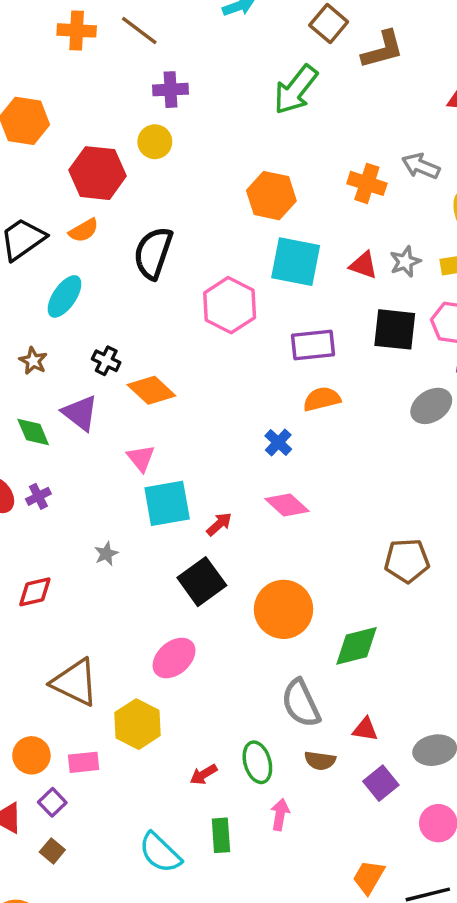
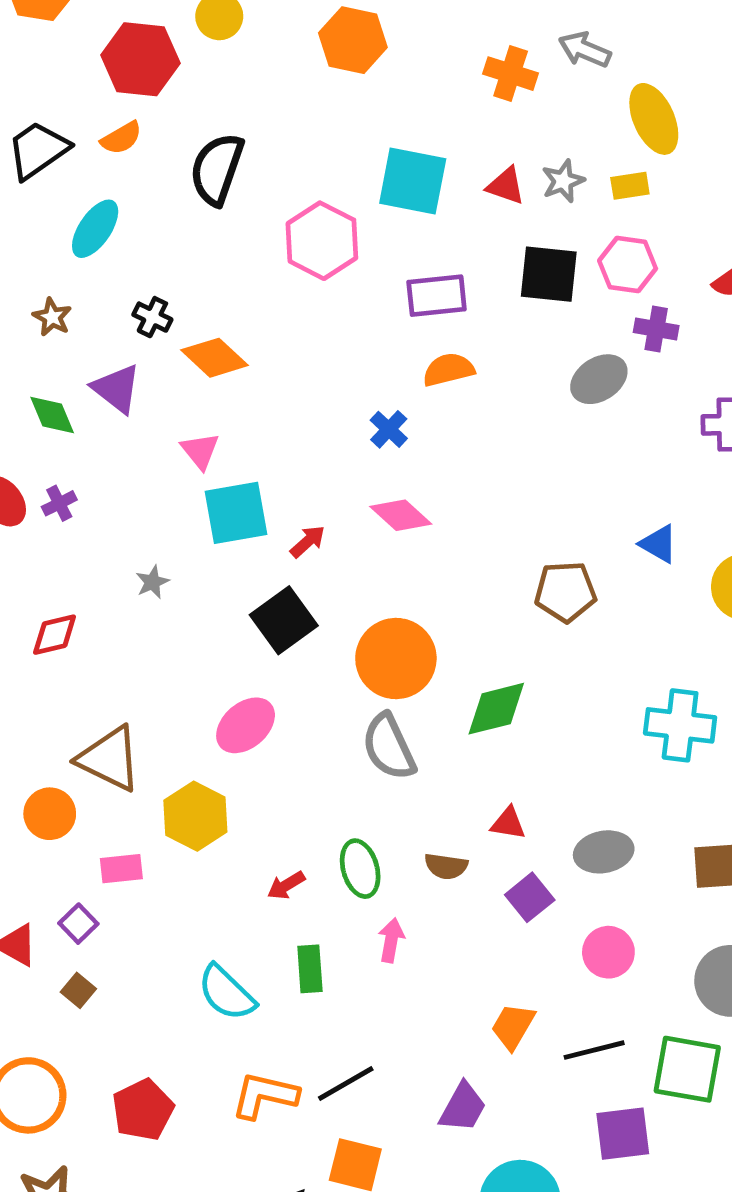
orange hexagon: (271, 196) -> (353, 40), moved
gray semicircle: (301, 703) -> (389, 747), moved
orange circle: (31, 755) -> (50, 814), moved

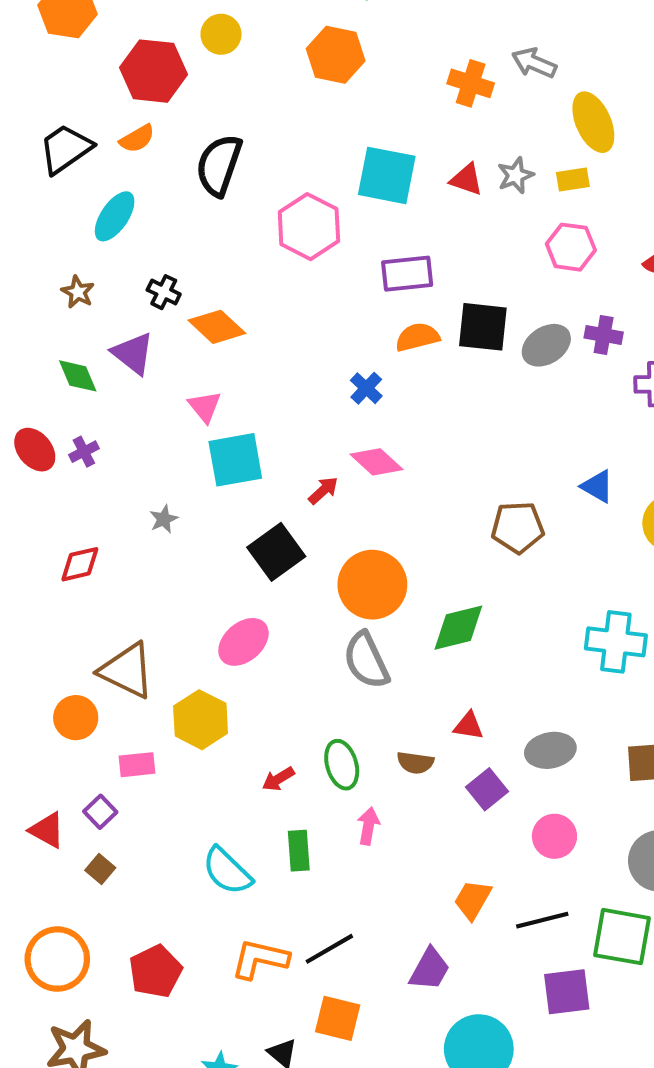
black square: (549, 274) -> (483, 327), moved
purple cross: (656, 329) -> (604, 335), moved
red arrow: (308, 542) -> (323, 491), moved

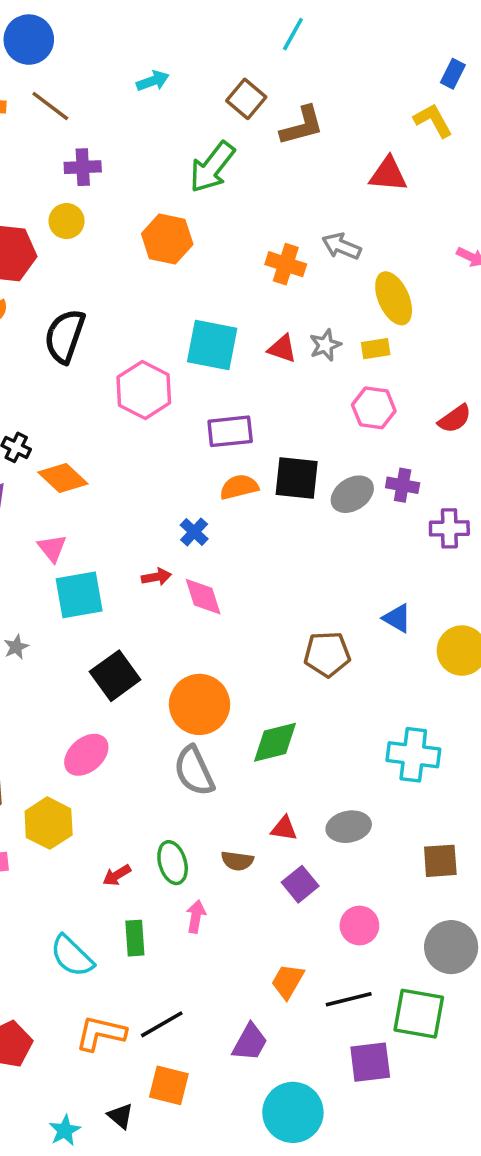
pink diamond: (376, 462) -> (203, 597), turned 30
red arrow: (323, 491) -> (156, 577), moved, turned 32
gray ellipse: (550, 750) -> (349, 827), moved

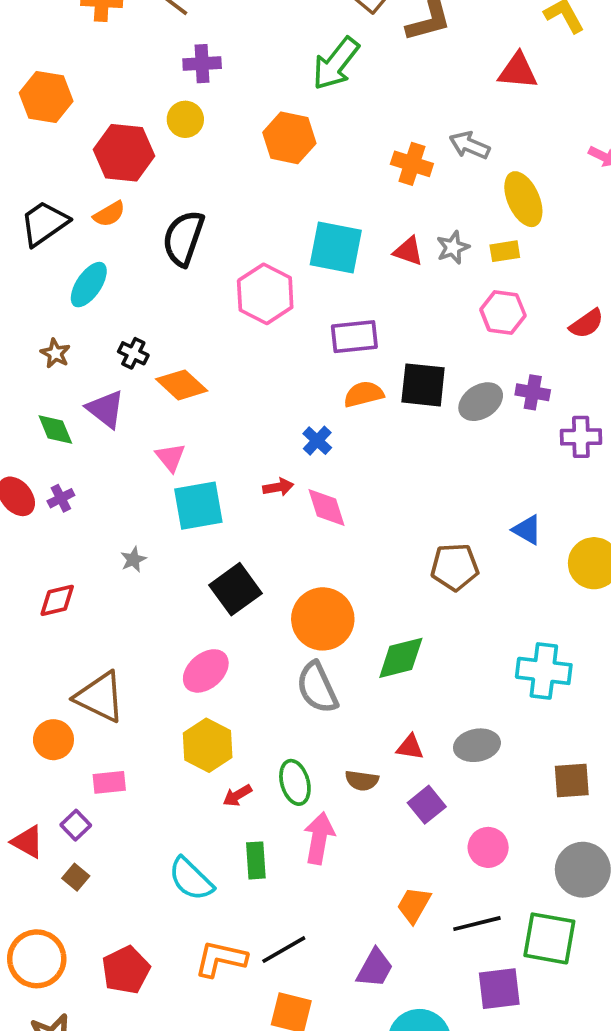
yellow hexagon: (49, 823) -> (208, 745), moved
pink arrow: (196, 917) -> (319, 838), size x1.5

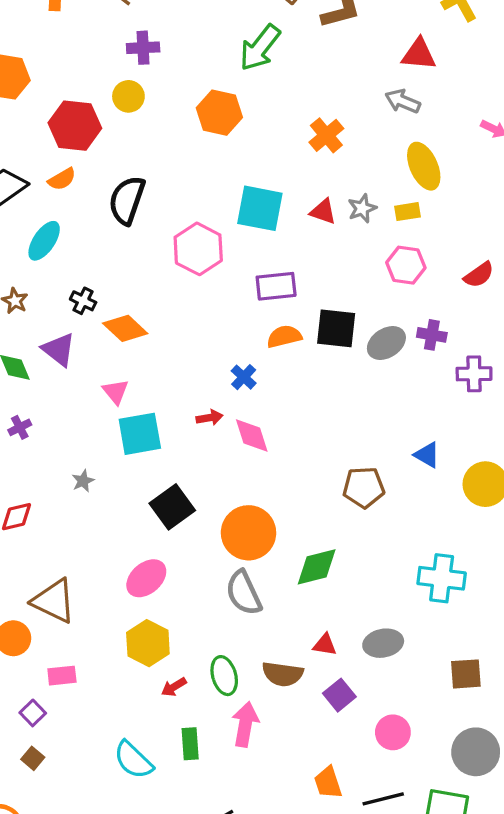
gray arrow: (470, 145) -> (403, 101), moved
orange cross: (412, 164) -> (326, 135), turned 32
brown semicircle: (362, 781) -> (283, 674), size x1.4
orange trapezoid: (414, 905) -> (328, 783), turned -48

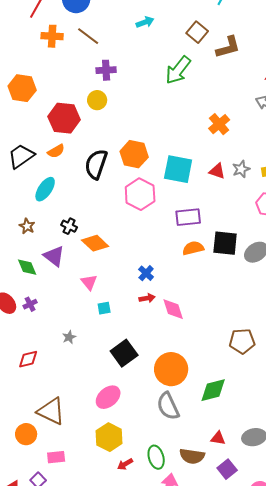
orange hexagon: (219, 113) -> (134, 154), moved
blue cross: (244, 377) -> (146, 273), moved
cyan square: (140, 434) -> (104, 308), size x0.5

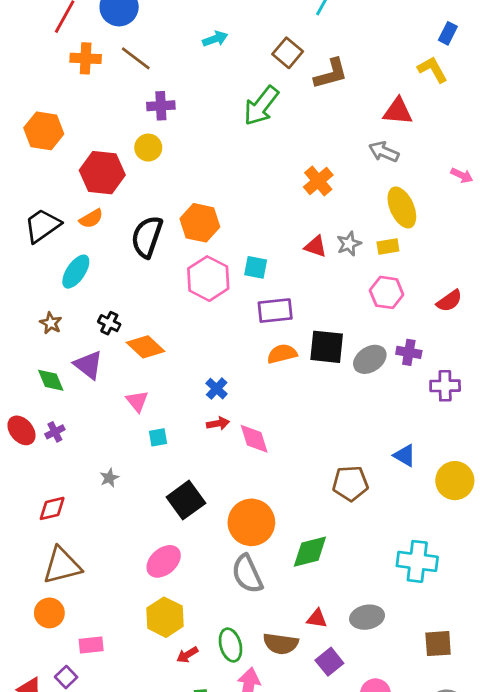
cyan square: (178, 169) -> (256, 267), moved, size x0.6
brown triangle: (51, 411) -> (62, 566), moved, turned -40

